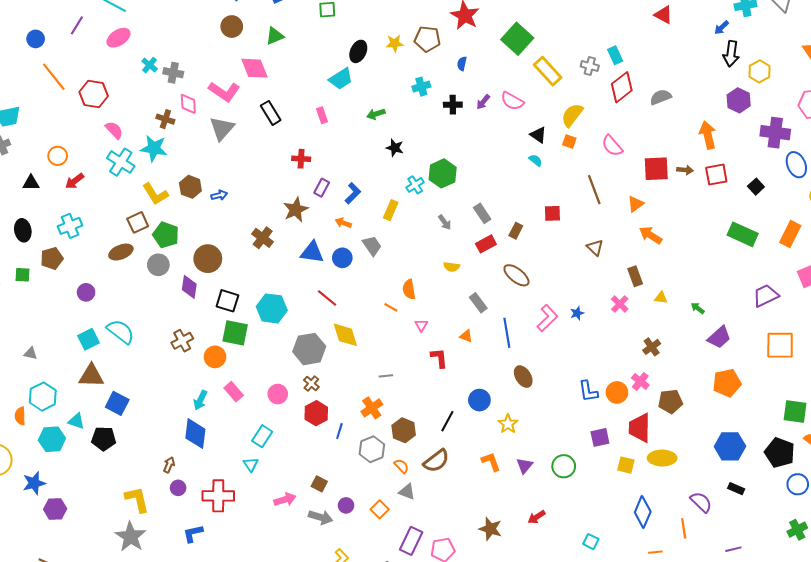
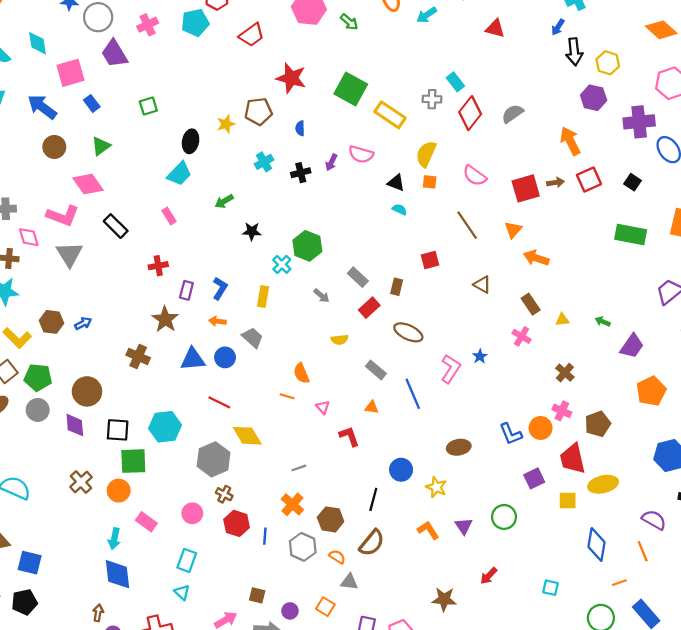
brown ellipse: (523, 377) -> (459, 447), moved, turned -55

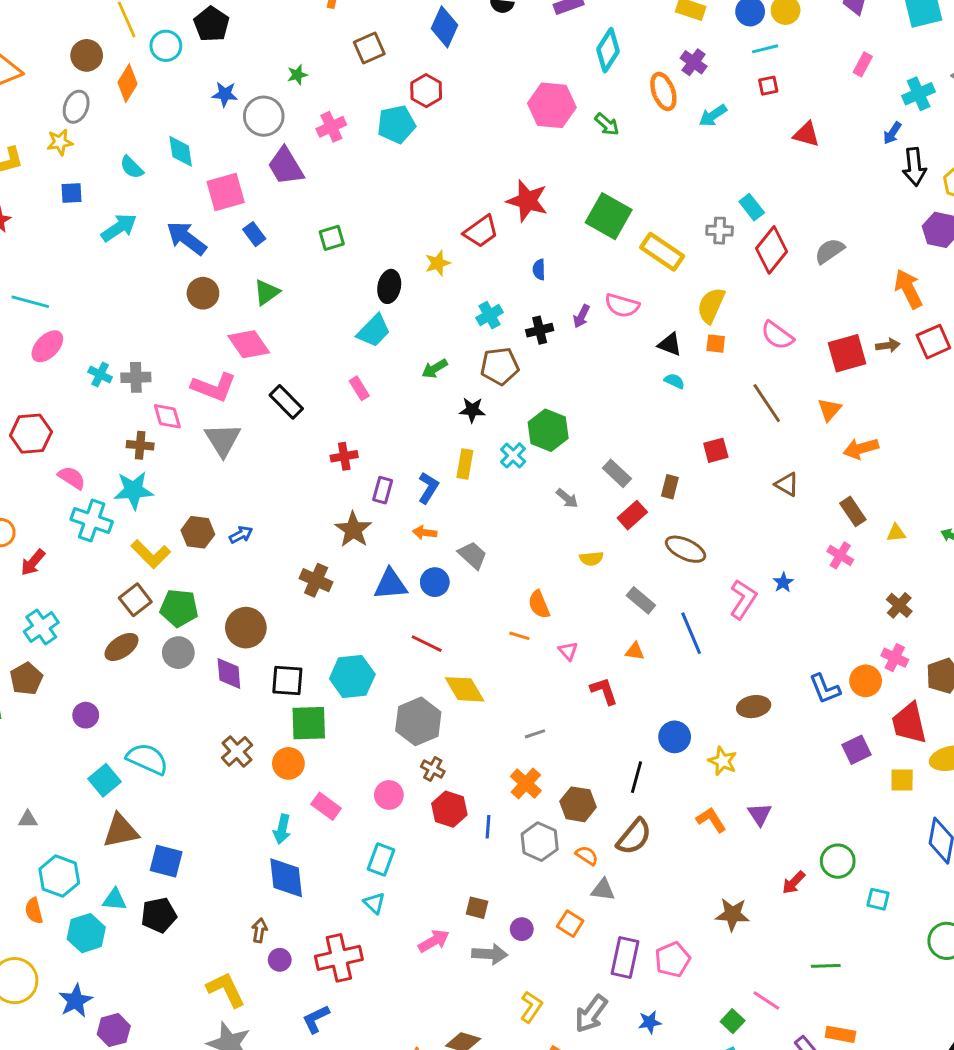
red trapezoid: (252, 35) -> (481, 231), moved
brown pentagon: (258, 111) -> (500, 366), moved
orange arrow: (536, 258) -> (861, 448), turned -35
yellow rectangle: (263, 297) -> (465, 464), moved
green circle: (504, 517) -> (838, 861), moved

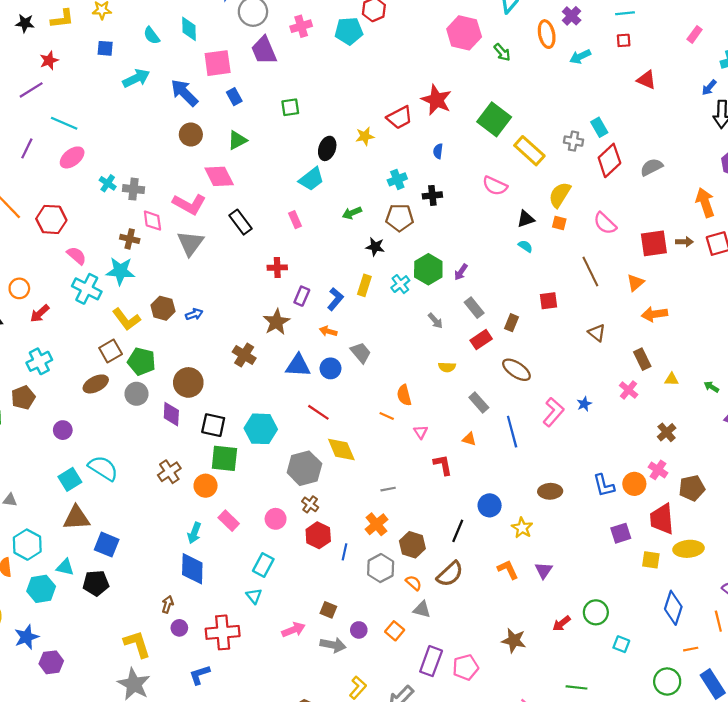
purple arrow: (581, 316) -> (461, 272), moved
black triangle: (670, 344) -> (526, 219), turned -48

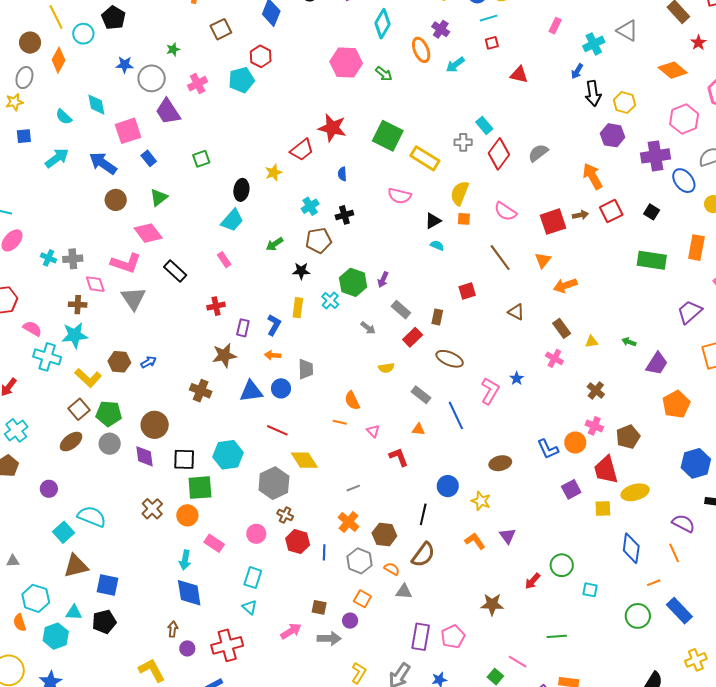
brown star: (276, 322) -> (224, 355), turned 30
gray trapezoid: (361, 353) -> (306, 369), turned 50
orange square: (395, 631) -> (362, 599), moved

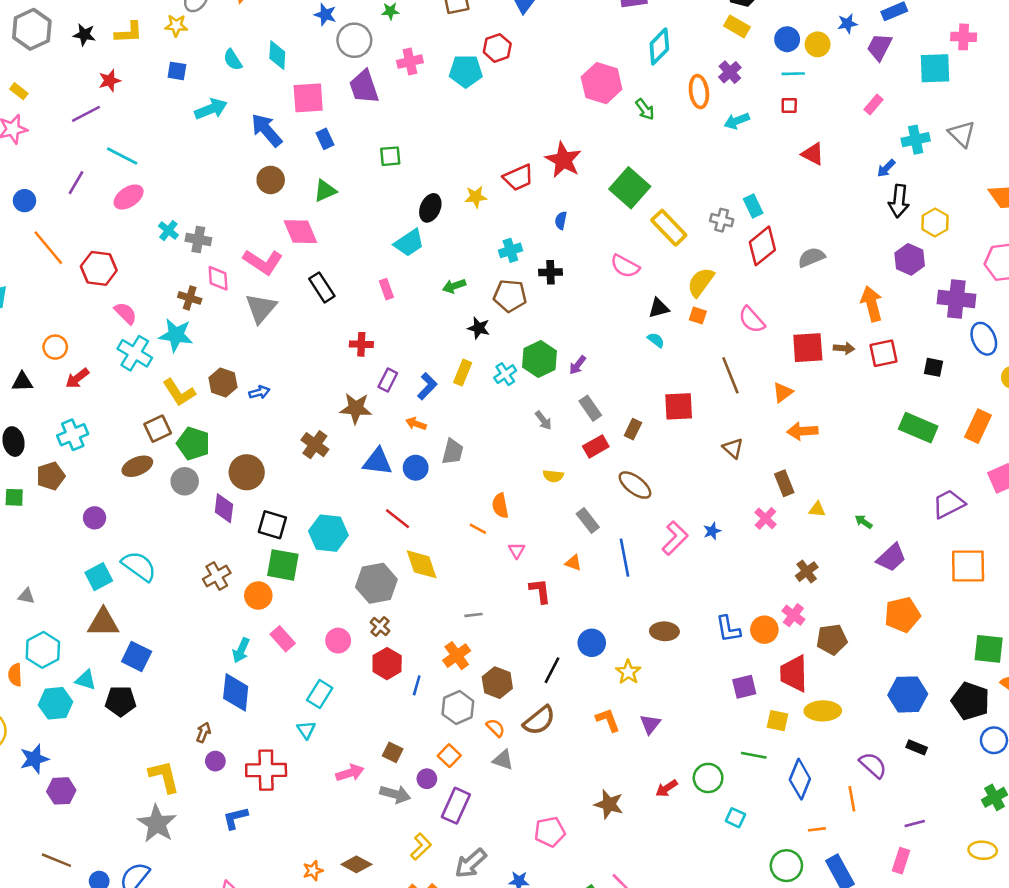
black square: (652, 212) -> (934, 367), turned -35
red square: (467, 291) -> (679, 406), size x1.4
green line: (557, 636) -> (754, 755), moved
purple rectangle: (421, 637) -> (456, 806), moved

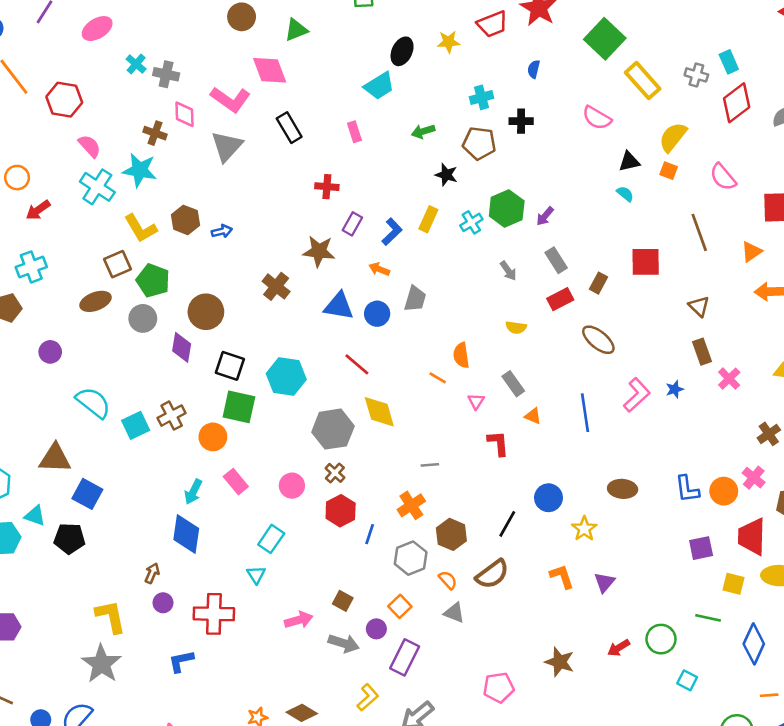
brown rectangle: (784, 483) -> (702, 352), moved
gray rectangle: (588, 521) -> (513, 384), moved
cyan square: (99, 577) -> (136, 425), moved

